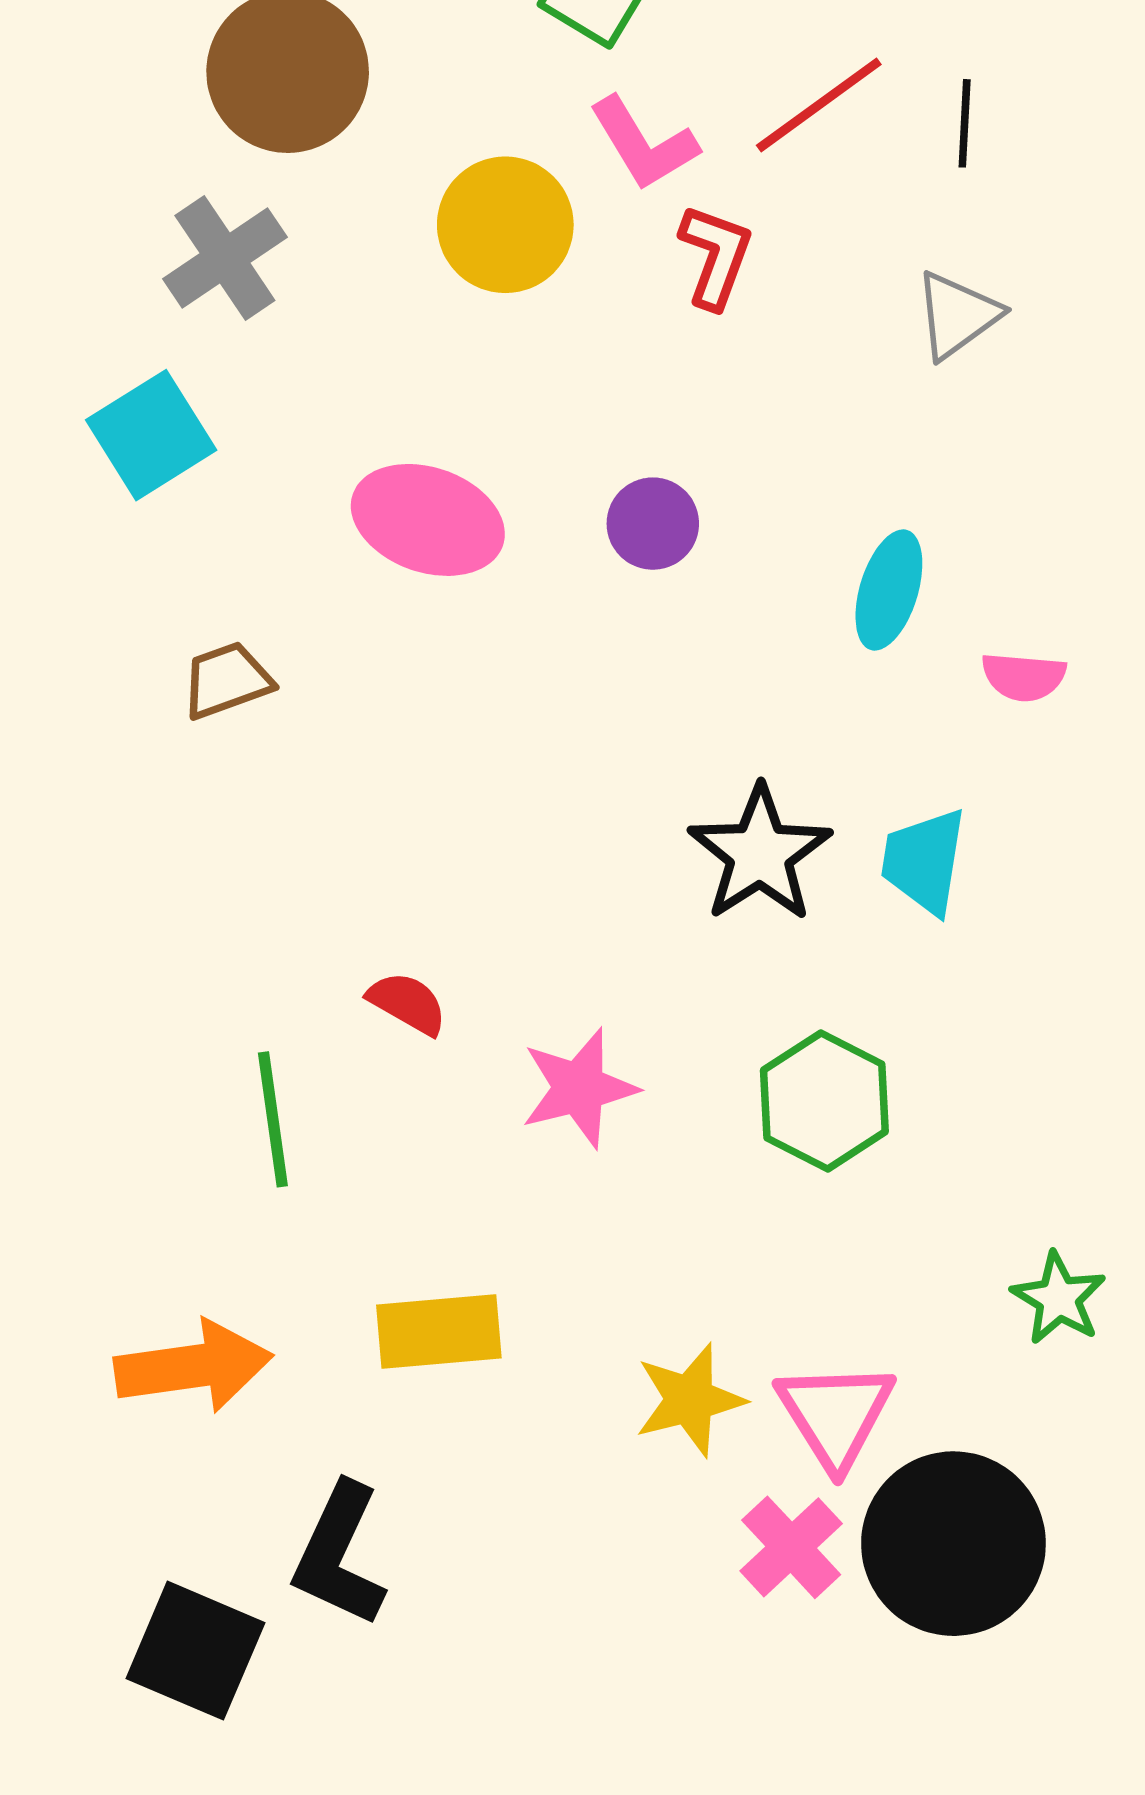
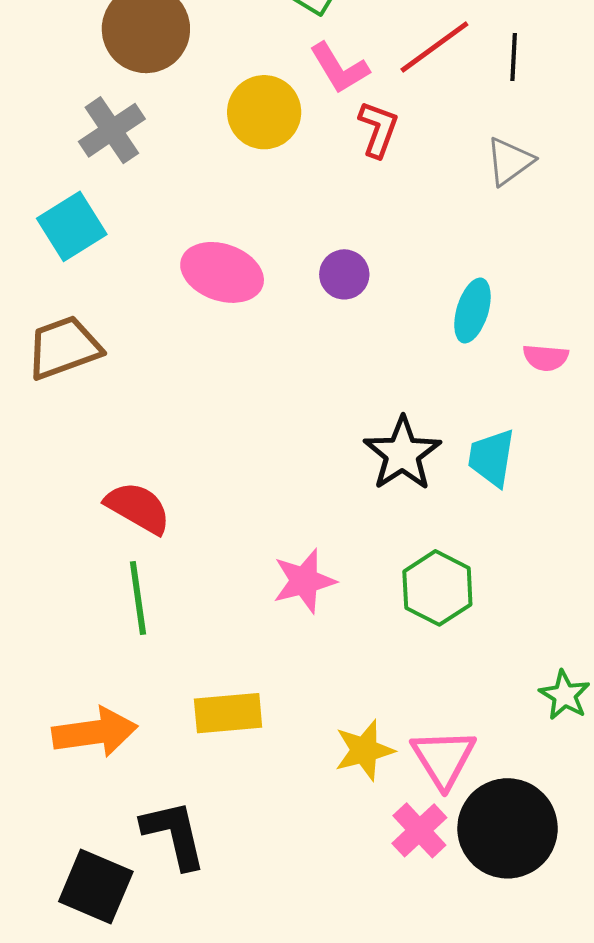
brown trapezoid: (227, 680) -> (64, 348), moved, size x1.5
red semicircle: (408, 1003) -> (138, 508), moved, size x1.5
black L-shape: (339, 1555) -> (174, 834), turned 142

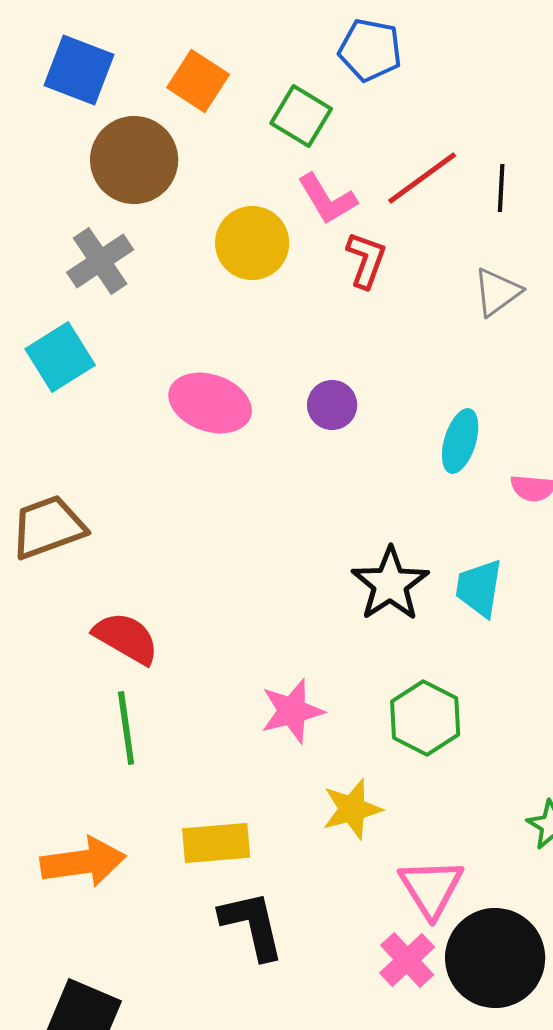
brown trapezoid: (64, 348) -> (48, 527), moved
yellow star: (364, 750) -> (352, 809), moved
black L-shape: (174, 834) -> (252, 925), moved

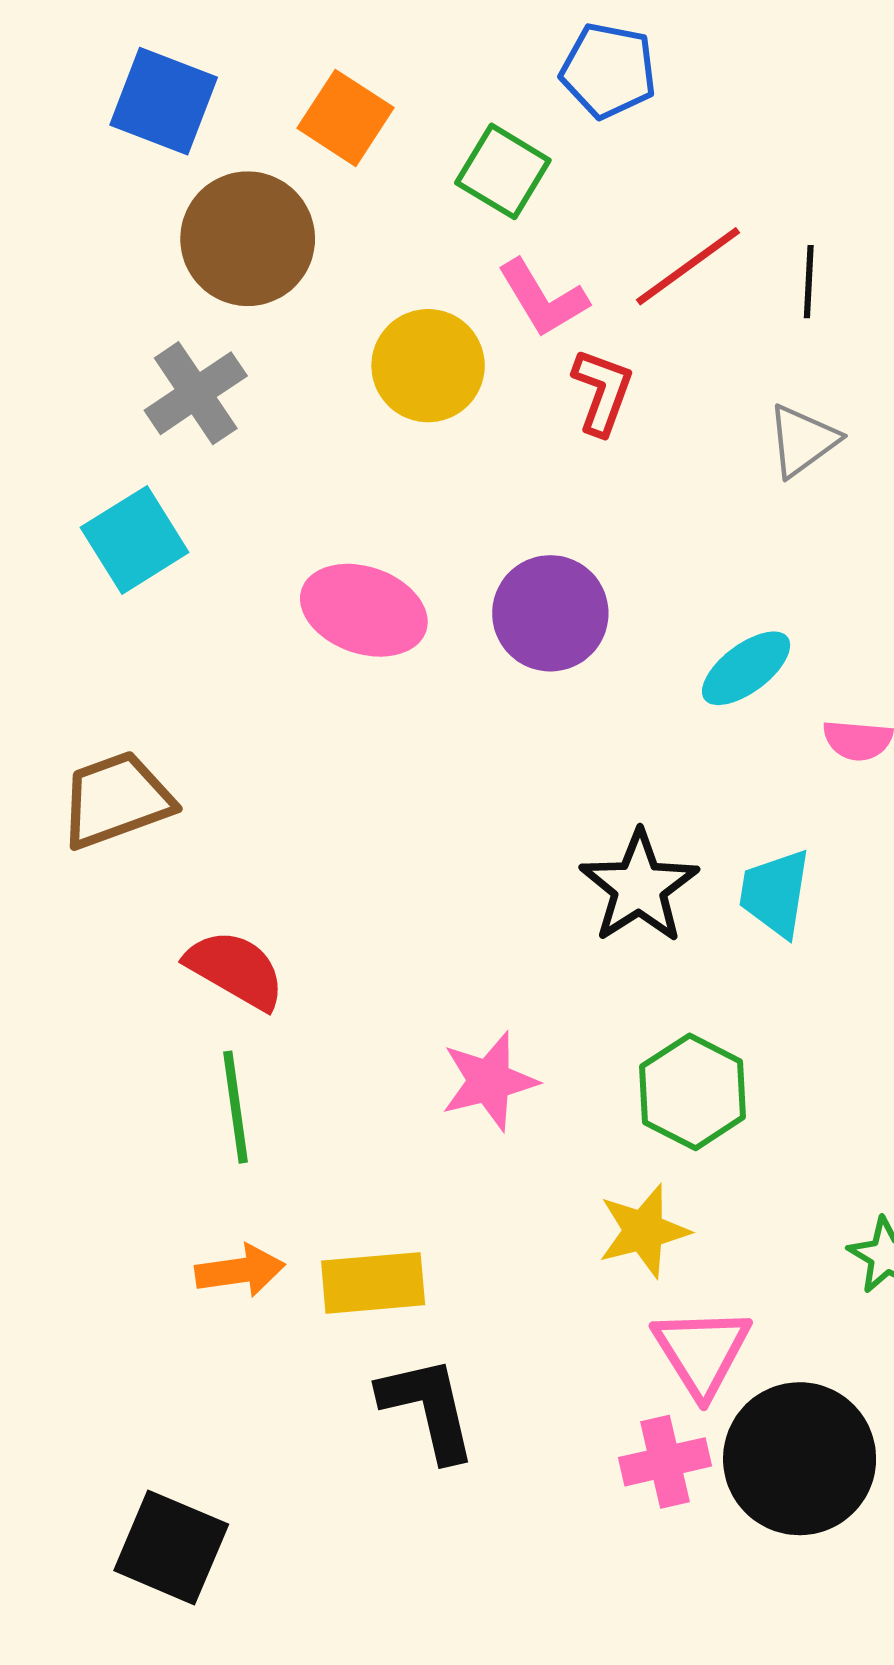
purple circle: (332, 405) -> (550, 613), size x1.5
cyan ellipse: (460, 441) -> (746, 668), turned 36
yellow star: (352, 809) -> (644, 1231), moved
orange arrow: (83, 862) -> (240, 1271), moved, size x0.7
pink cross: (407, 960) -> (665, 1462), turned 30

